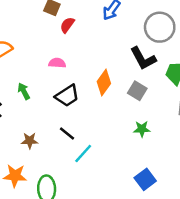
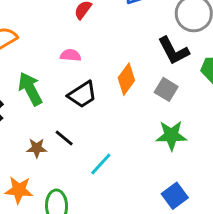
green arrow: (24, 91) -> (30, 89), size x1.6
green star: (142, 129) -> (171, 135), size x1.5
black line: (67, 134) -> (64, 138), moved

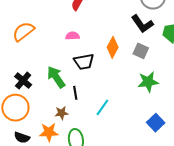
green arrow: (30, 89) -> (56, 77), moved
black trapezoid: (82, 95) -> (84, 62), turned 30
black line: (64, 138) -> (75, 93), turned 48
brown star: (37, 148) -> (62, 113), moved

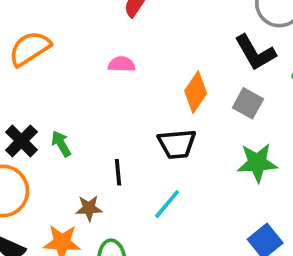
black trapezoid: (84, 62) -> (177, 144), moved
green arrow: (56, 77) -> (61, 144), moved, size x0.6

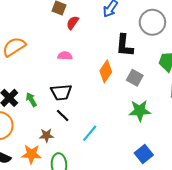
black L-shape: (255, 53) -> (124, 45), moved, turned 35
black trapezoid: (177, 144) -> (61, 92), moved
black line: (118, 172) -> (63, 115), turned -40

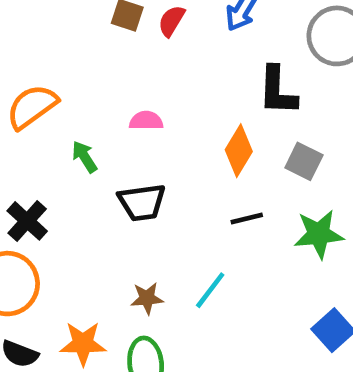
red semicircle: (73, 23) -> (171, 21), moved
green arrow: (31, 100) -> (85, 157), moved
black line: (63, 115) -> (247, 219), moved, turned -56
brown star: (46, 135) -> (147, 298), moved

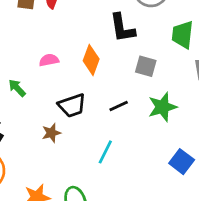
orange diamond: (239, 151) -> (91, 60), moved
black trapezoid: (142, 202) -> (72, 105), moved
brown star: (147, 298) -> (51, 133), moved

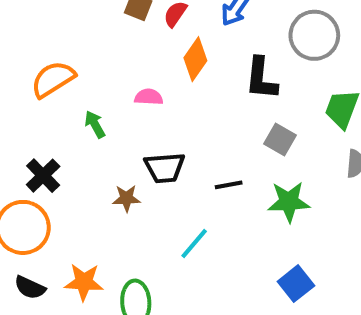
orange diamond: (91, 60) -> (195, 59), moved

